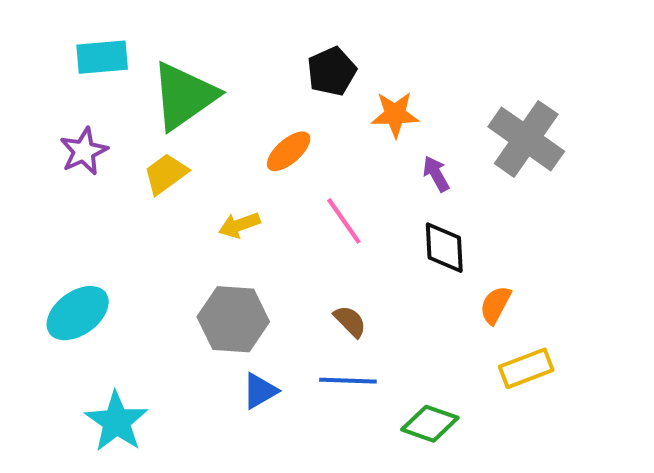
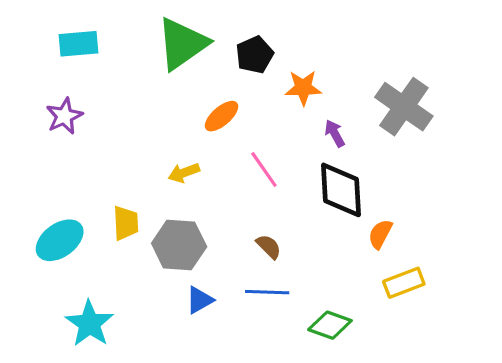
green triangle: (184, 96) -> (182, 44), moved
yellow trapezoid: (166, 174) -> (126, 223), moved, turned 123
black diamond: (444, 248) -> (341, 190), size x1.4

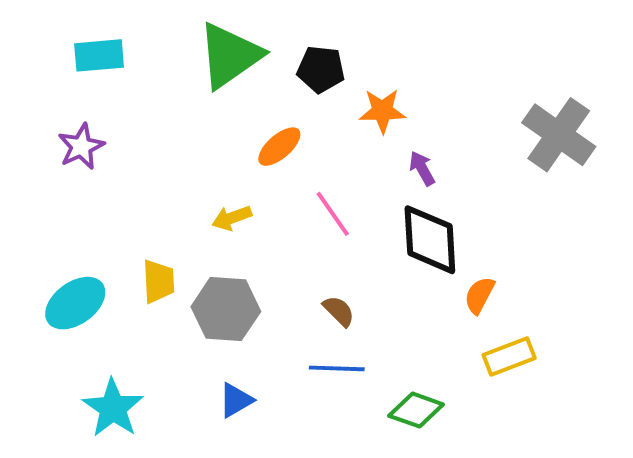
black pentagon: (255, 55) -> (321, 69), turned 30
gray cross: (404, 107) -> (559, 135), moved
blue triangle: (200, 300) -> (236, 400), moved

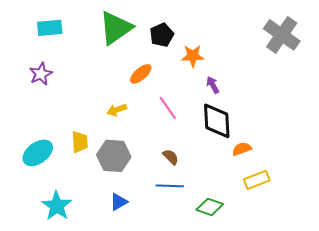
black pentagon: (321, 69) -> (162, 35), turned -30
gray cross: (559, 135) -> (282, 35), moved
orange semicircle: (479, 295) -> (242, 149), turned 42

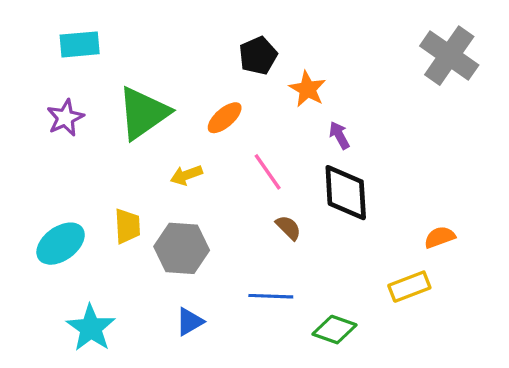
green triangle: (116, 28) -> (143, 113), moved
orange star: (193, 56) -> (307, 89), turned 30
orange semicircle: (242, 149) -> (440, 237), moved
brown semicircle: (171, 157) -> (288, 228), moved

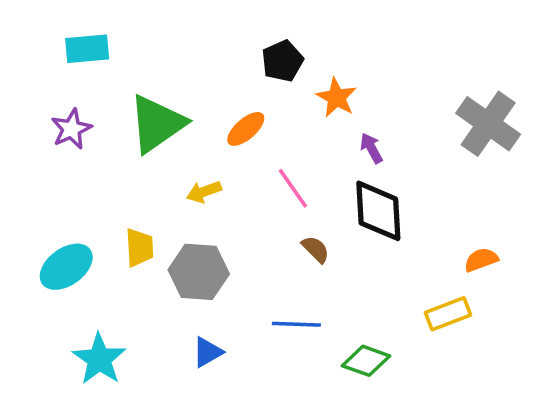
gray cross: (449, 56) -> (488, 124), moved

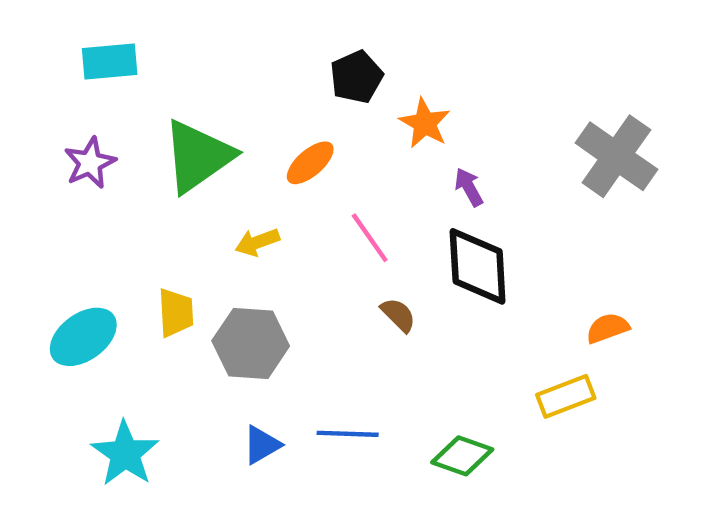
blue line: (296, 324) -> (348, 434), moved

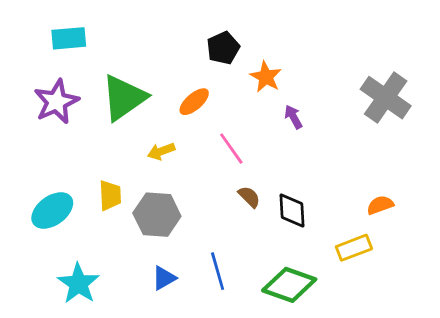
purple star: (90, 163) -> (56, 102), size x1.4
black diamond: (478, 266) -> (292, 211), moved, size x0.7
blue line: (348, 434) -> (218, 271), turned 72
green diamond: (462, 456) -> (289, 285), size x1.4

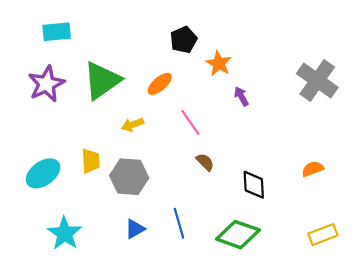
black diamond: (292, 211) -> (254, 185), moved
yellow rectangle: (354, 248) -> (323, 235), moved

